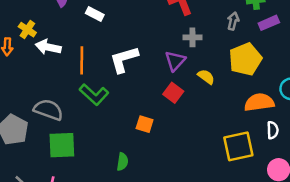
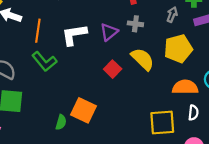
purple triangle: (175, 61) -> (109, 32), moved
yellow semicircle: (206, 77) -> (143, 59), size x1.6
orange square: (145, 124) -> (83, 110), moved, size x1.6

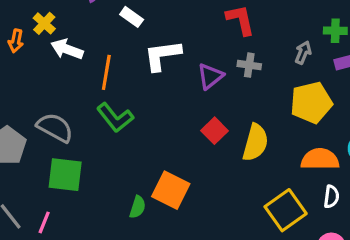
white L-shape: (74, 35) -> (162, 55), moved
yellow semicircle: (143, 59) -> (255, 143), moved, turned 60
yellow square: (162, 123) -> (286, 210), turned -32

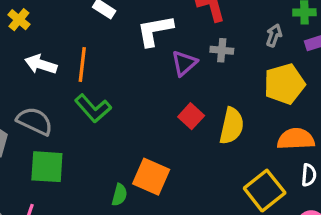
white arrow: (67, 49) -> (41, 64), moved
white L-shape: (162, 55) -> (155, 31), moved

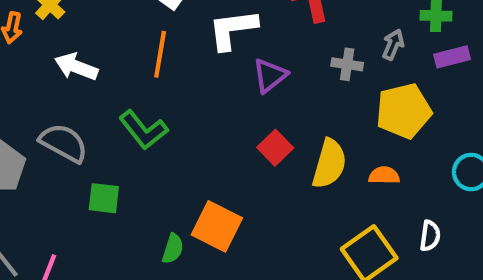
gray cross: (222, 50) -> (347, 64), moved
orange line: (82, 64) -> (160, 54), moved
orange semicircle: (296, 139) -> (384, 175), moved, size x0.6
green square: (47, 167) -> (104, 198), moved, size x0.7

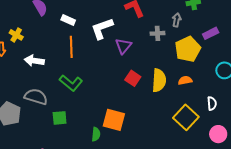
purple rectangle: (452, 57) -> (211, 33), moved

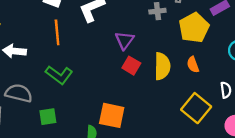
purple triangle: (123, 46) -> (124, 40), moved
orange semicircle: (185, 80) -> (193, 65), turned -96

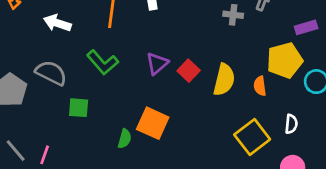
yellow pentagon: (194, 28) -> (285, 60), moved
purple triangle: (124, 40) -> (157, 63), moved

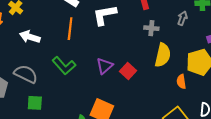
gray cross: (233, 15) -> (151, 28), moved
yellow semicircle: (224, 80) -> (163, 55), moved
green square: (79, 108) -> (35, 103), moved

